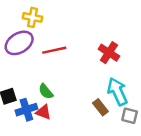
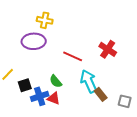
purple ellipse: (19, 43) -> (34, 41), turned 30
red line: (54, 50) -> (73, 56), moved, turned 36
cyan arrow: (117, 91) -> (89, 81), moved

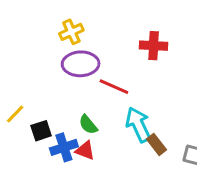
yellow cross: (45, 20) -> (71, 32), turned -35
purple ellipse: (34, 41) -> (81, 64), moved
red cross: (108, 49) -> (154, 46), moved, turned -30

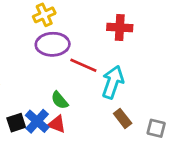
cyan arrow: (138, 125) -> (113, 82), moved, turned 44
black square: (41, 131) -> (16, 123), moved
blue cross: (64, 147) -> (37, 121), turned -30

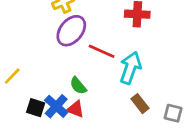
purple ellipse: (53, 44) -> (71, 31), turned -48
black square: (16, 123) -> (36, 108), turned 36

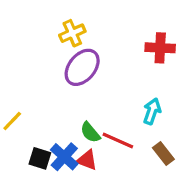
red line: (102, 51) -> (118, 140), moved
cyan arrow: (130, 68) -> (152, 111), size x0.7

